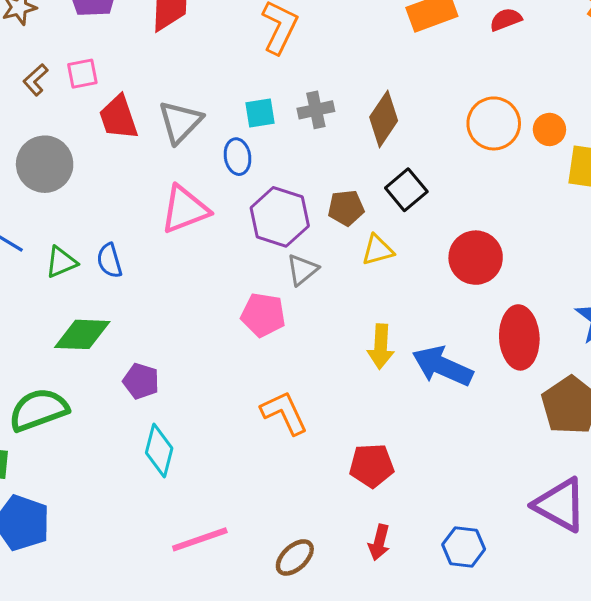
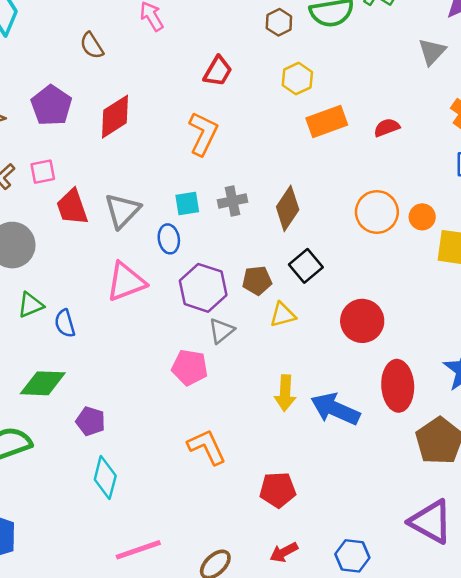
green triangle: (61, 262) -> (31, 305), moved
red arrow: (379, 542) -> (284, 552), turned 48

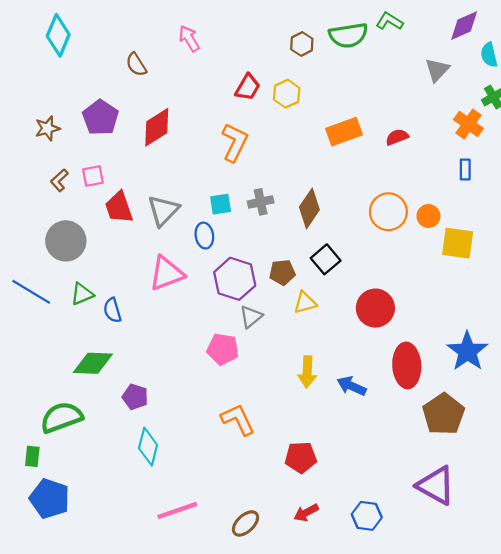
yellow hexagon: (297, 79) -> (287, 94), moved
blue arrow: (335, 409) -> (352, 386), size x0.7

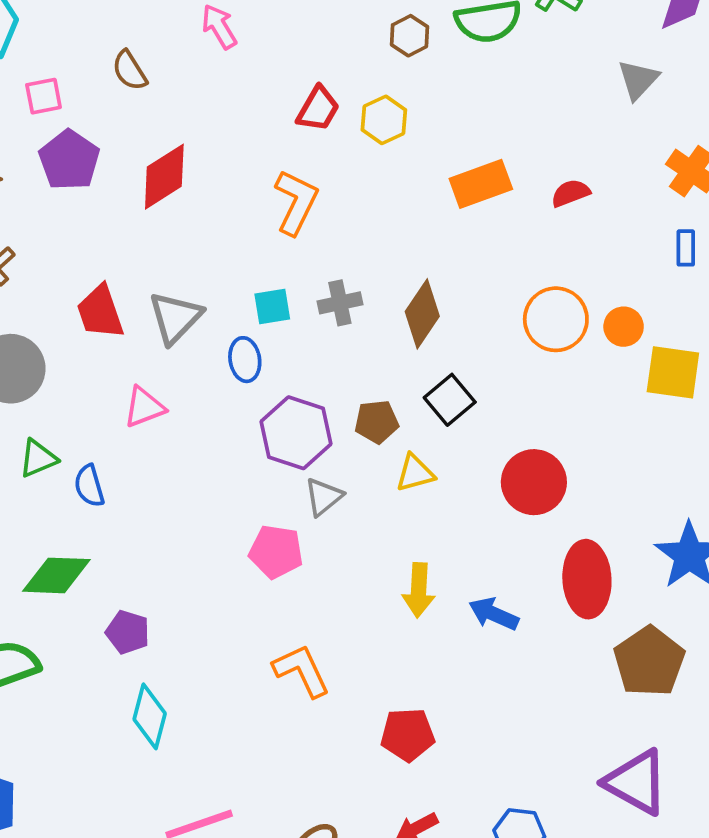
pink square: (93, 176) -> (44, 96), moved
pink triangle: (166, 273) -> (144, 407), moved, size x0.7

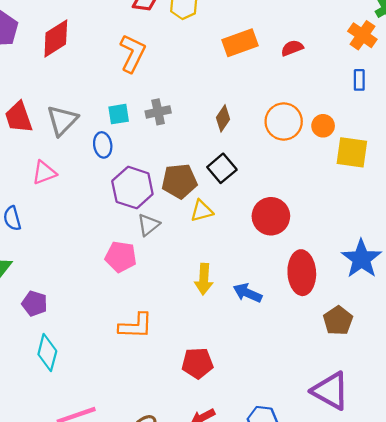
brown diamond: (422, 314) -> (223, 118), moved, size x0.7
brown pentagon: (377, 422) -> (179, 181), size x1.4
brown pentagon: (649, 661) -> (338, 321), size x0.7
orange L-shape: (302, 671) -> (136, 326), turned 117

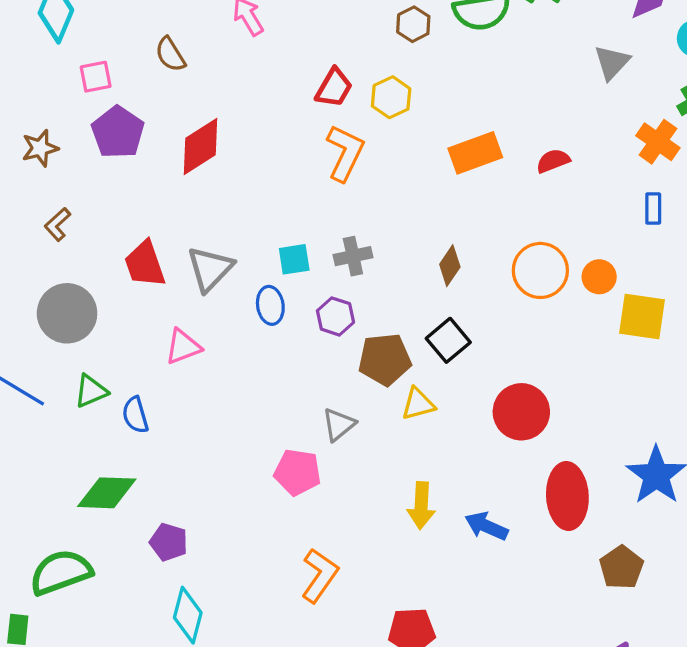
orange L-shape: (132, 53) -> (345, 153), moved
purple hexagon: (132, 188) -> (335, 316), moved, size x0.6
orange L-shape: (136, 326) -> (320, 575), turned -57

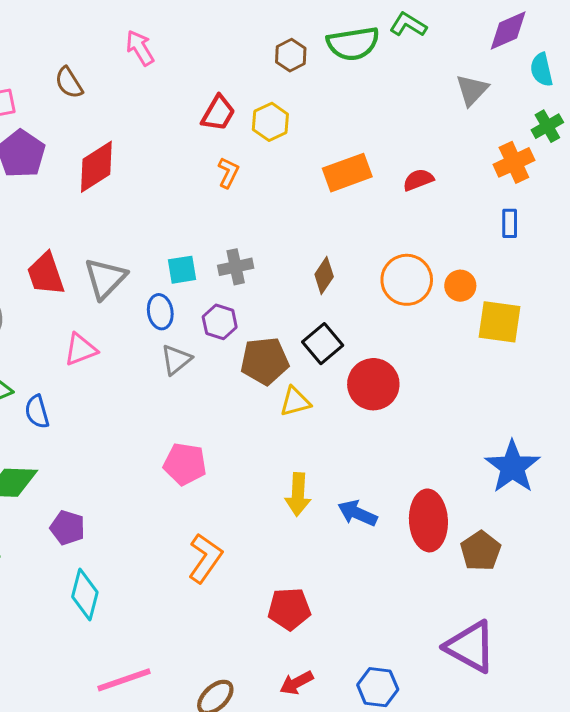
orange cross: (658, 142) -> (514, 162), turned 30
orange L-shape: (345, 153) -> (228, 173), size x0.6
red circle: (521, 412) -> (373, 384), moved
gray triangle: (339, 425) -> (176, 360), moved
red ellipse: (567, 496) -> (428, 520), moved

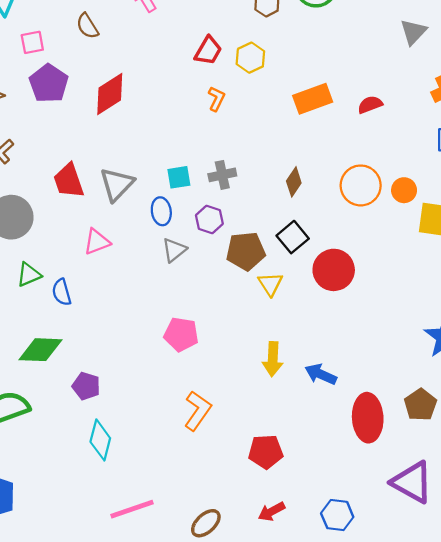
yellow triangle: (295, 402) -> (270, 284), turned -48
red ellipse: (428, 520) -> (368, 418), moved

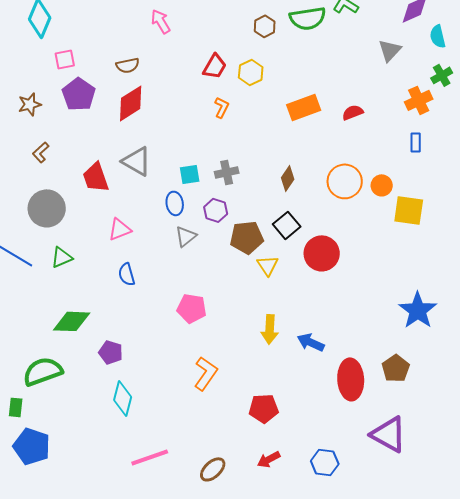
brown semicircle: (87, 26) -> (128, 65), moved, turned -70
gray triangle: (117, 184) -> (137, 161), moved, turned -44
blue semicircle: (62, 292) -> (127, 274), moved

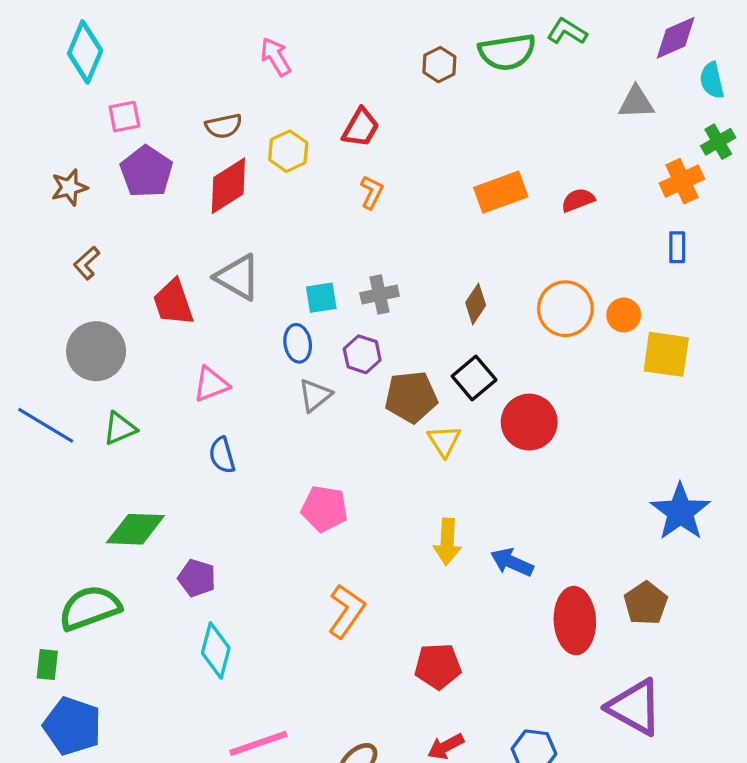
gray triangle: (390, 50) -> (636, 102), turned 45
yellow hexagon: (251, 72) -> (288, 151), moved

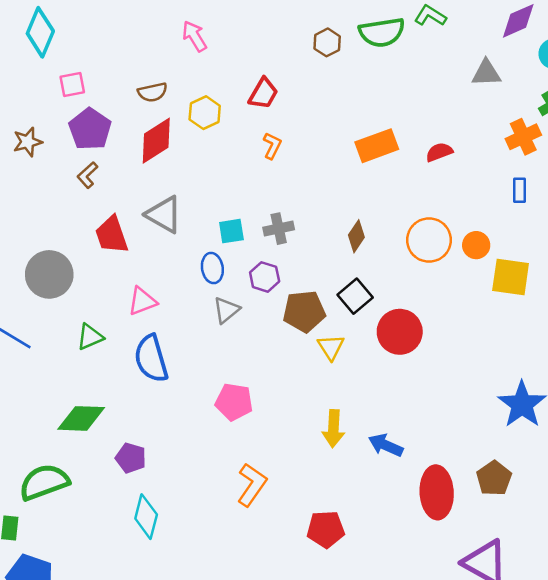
brown L-shape: (87, 263) -> (87, 175), moved
green triangle: (120, 428) -> (90, 337), moved
blue semicircle: (222, 455) -> (151, 359), size x1.6

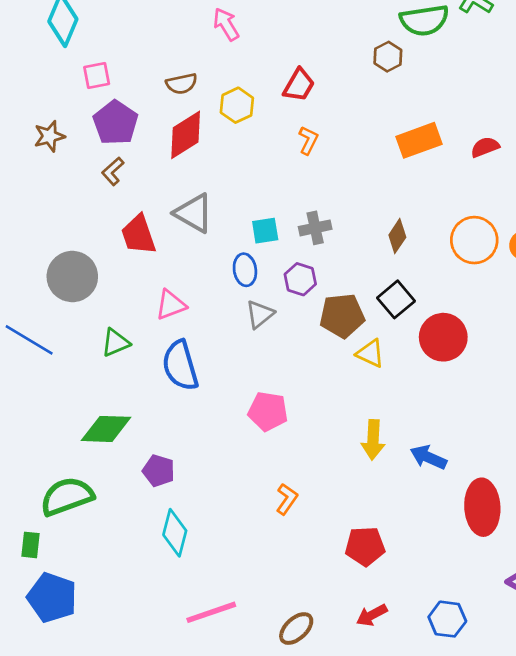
brown hexagon: (327, 42) -> (388, 57), moved
yellow triangle: (331, 347) -> (370, 353), turned -32
orange L-shape: (252, 485) -> (287, 499), size x0.7

